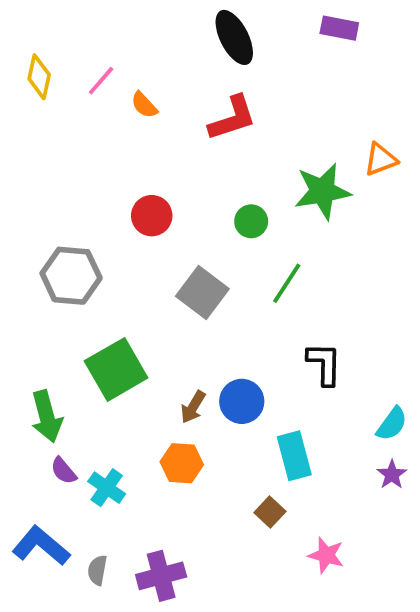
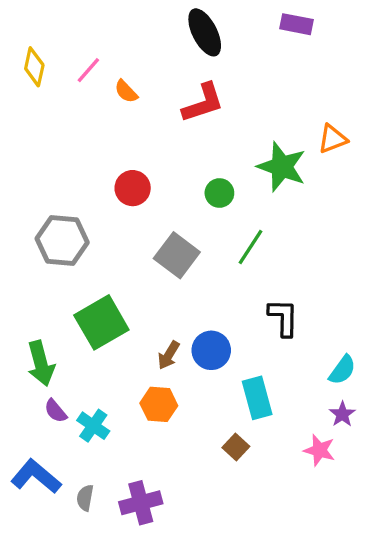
green star: (322, 191) -> (282, 167), turned 30
pink star: (326, 555) -> (319, 450), moved

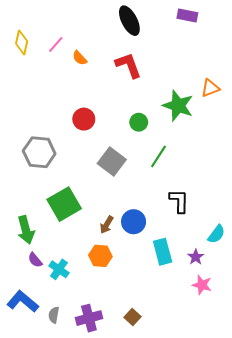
red L-shape: (203, 103) -> (128, 65), turned -92
purple star: (342, 414) -> (196, 257), moved
brown square: (236, 447) -> (133, 317), moved

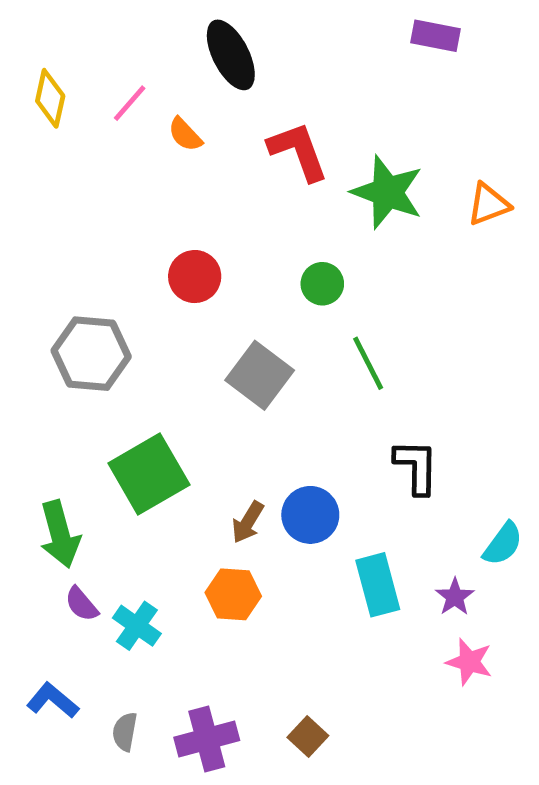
black ellipse: (129, 21) -> (231, 55), moved
green star: (178, 106) -> (387, 192), moved
green line: (158, 156) -> (368, 363), turned -60
blue L-shape: (23, 301) -> (53, 700), size x0.7

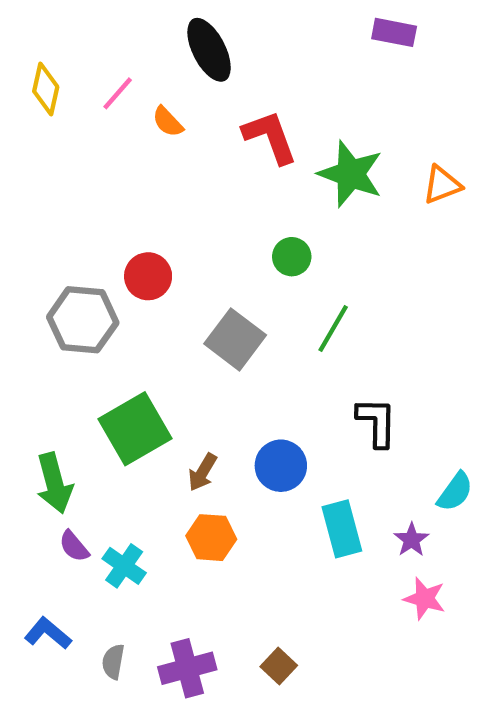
red circle: (195, 277) -> (148, 276), moved
green line: (368, 363) -> (333, 329), turned 57
brown arrow: (248, 522) -> (202, 472), moved

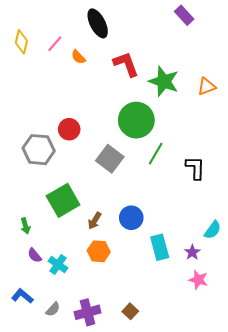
purple rectangle: (394, 32) -> (184, 15), turned 36
green circle: (292, 257) -> (136, 120), size x2.0
black L-shape: (377, 422) -> (195, 168), moved
green arrow: (54, 483) -> (25, 226), size x0.6
gray semicircle: (113, 662) -> (53, 309), turned -147

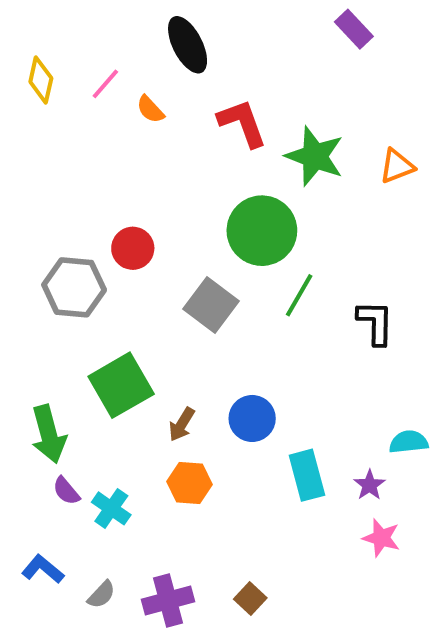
green arrow: (25, 226) -> (49, 434), size x1.8
cyan semicircle: (213, 230) -> (409, 442), turned -132

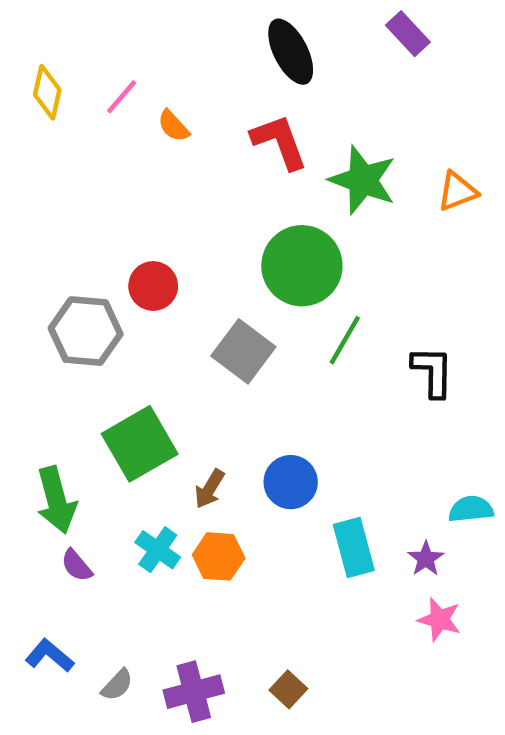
black ellipse: (188, 45) -> (291, 52), moved
cyan cross: (111, 508) -> (158, 550), moved

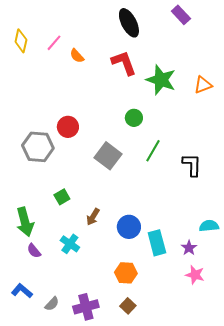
green circle: (302, 266) -> (134, 118), size x0.5
green square: (140, 444) -> (62, 197), size x0.5
blue circle: (291, 482) -> (129, 227), moved
orange hexagon: (219, 556) -> (126, 273), moved

